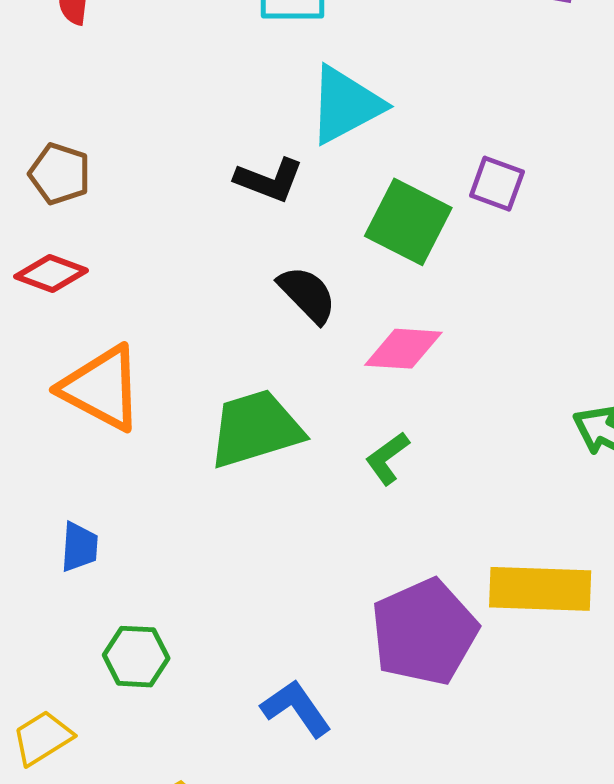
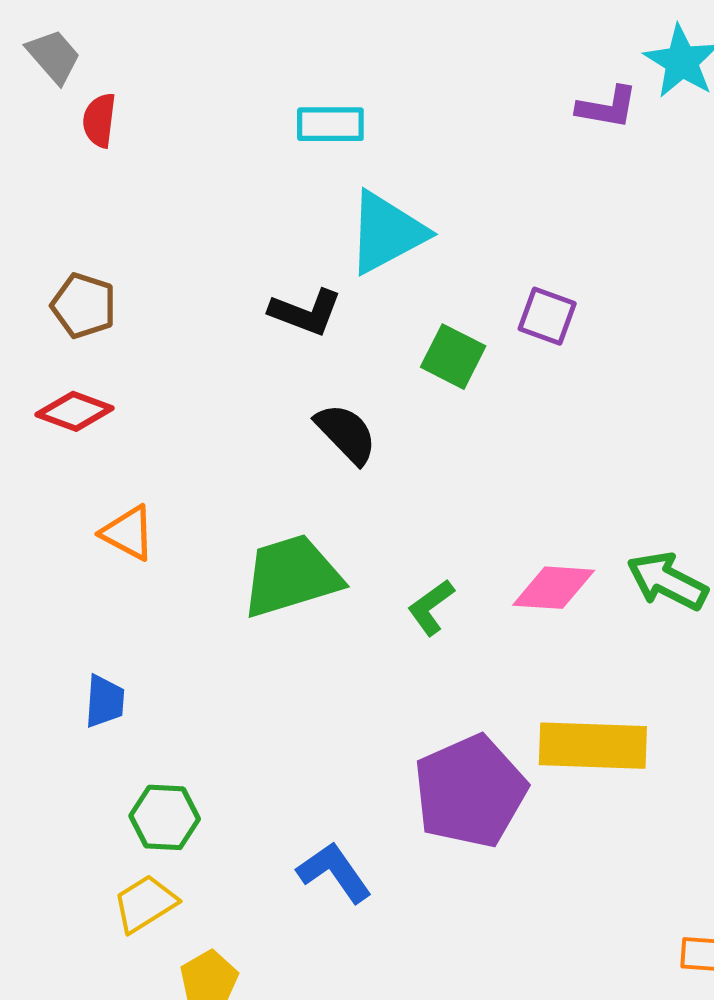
green square: (408, 222) -> (453, 357), size x0.7
pink diamond: (403, 349) -> (554, 588), moved
orange triangle: (102, 388) -> (128, 533), size x0.6
yellow trapezoid: (42, 738) -> (145, 904), moved

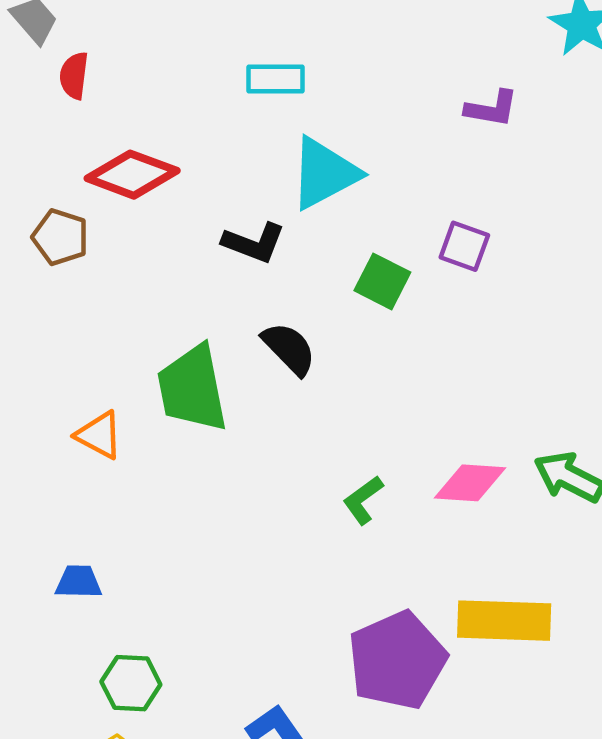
purple L-shape: (607, 107) -> (492, 109), moved
red diamond: (75, 411) -> (132, 175), moved, size x1.4
green trapezoid: (291, 576) -> (192, 388), moved, turned -84
blue trapezoid: (105, 701) -> (79, 582), turned -93

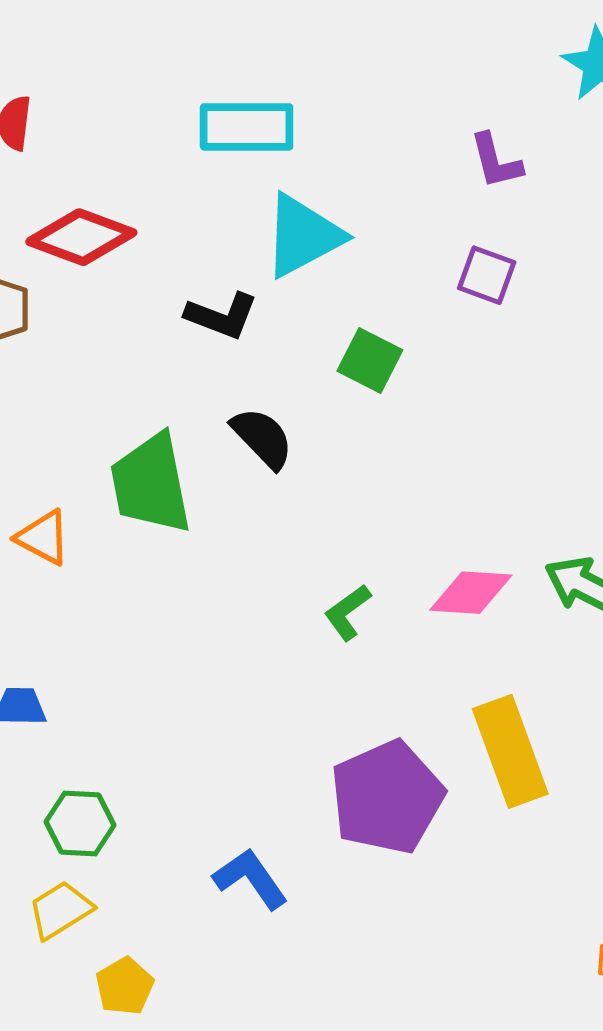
cyan rectangle: (275, 79) -> (247, 127), size x1.4
purple L-shape: (492, 109) -> (496, 161), turned 66
purple square: (464, 246) -> (487, 275), moved
yellow rectangle: (504, 621) -> (510, 751), turned 68

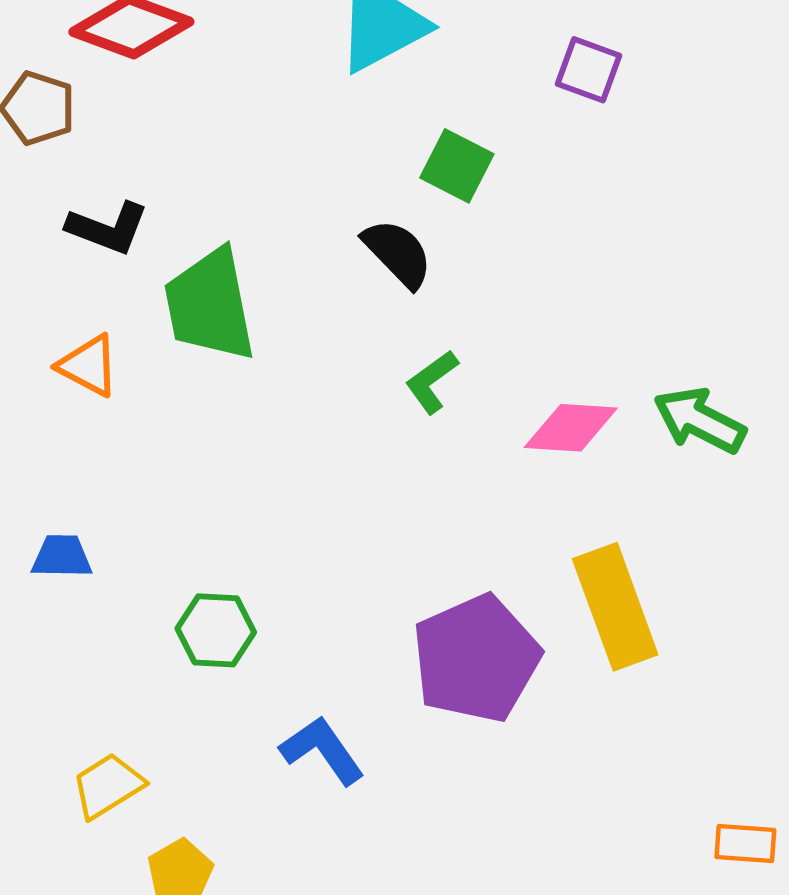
black L-shape: (222, 316) -> (108, 228), moved
black semicircle: (262, 438) -> (398, 253), moved
green L-shape: (348, 612) -> (432, 382), moved
green hexagon: (80, 824) -> (216, 630), moved

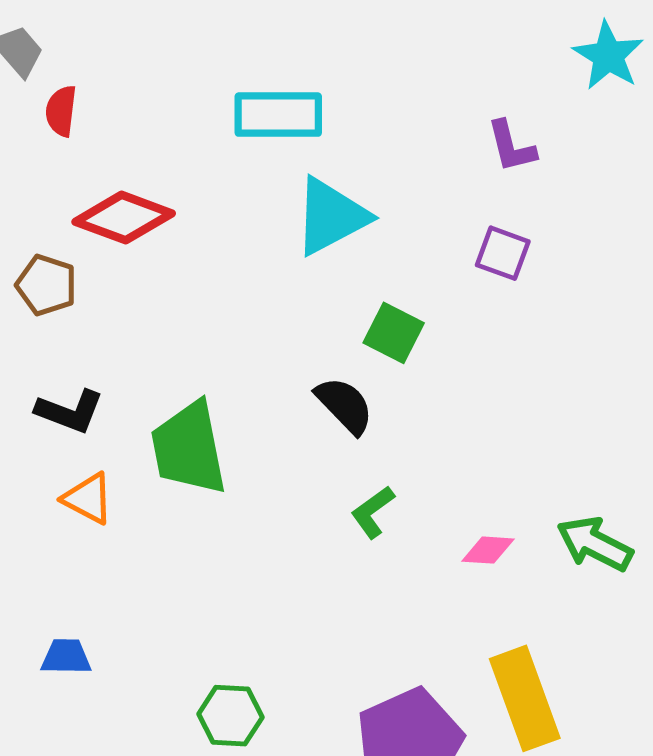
black L-shape: (108, 228) -> (70, 411), moved
pink diamond: (571, 428) -> (488, 550), size x0.7
green hexagon: (216, 630) -> (230, 716), moved

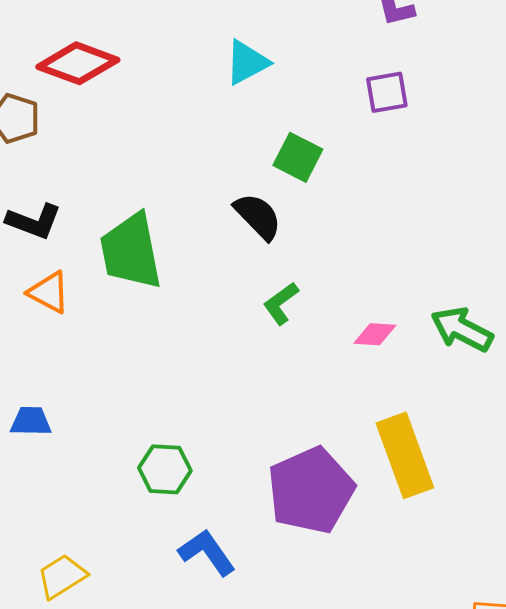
cyan triangle: (331, 216) -> (247, 62), size x0.7
purple square: (503, 253) -> (387, 92), turned -30

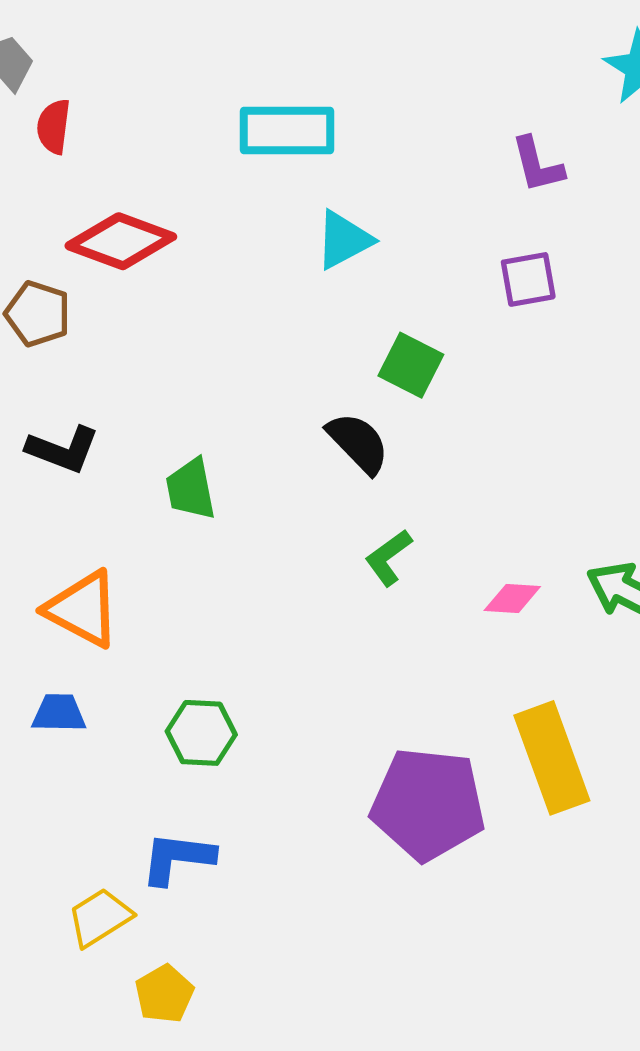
green trapezoid: (131, 251) -> (191, 489), size x0.6
orange triangle: (49, 292) -> (83, 609), moved, size x1.4
green hexagon: (165, 469) -> (201, 733), moved
purple pentagon: (311, 490) -> (428, 804), turned 30
blue L-shape: (207, 552) -> (178, 858), moved, turned -48

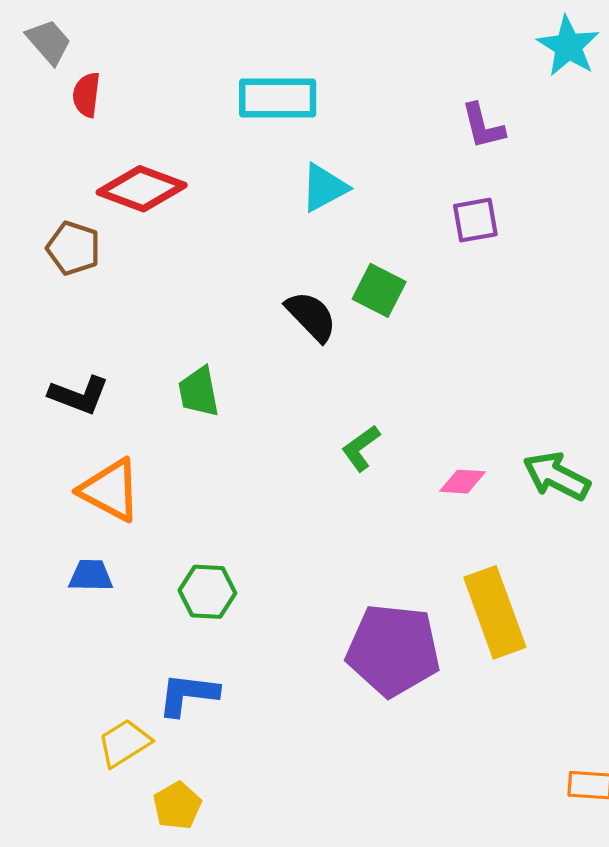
black semicircle: (358, 443) -> (311, 316), moved
black L-shape: (63, 450) -> (79, 395), moved

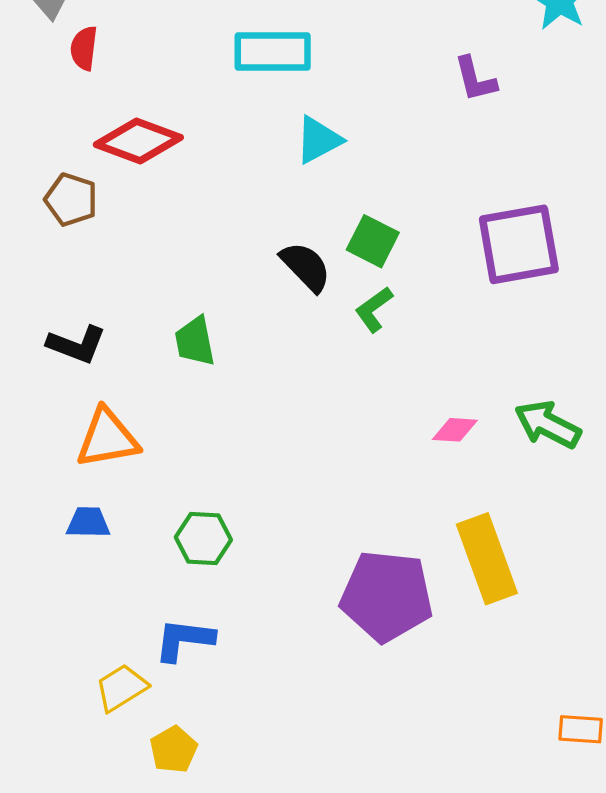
purple square: (475, 220) -> (519, 244), moved, size x1.8
green L-shape: (361, 448) -> (374, 309), moved
orange triangle: (110, 490) -> (107, 438), turned -38

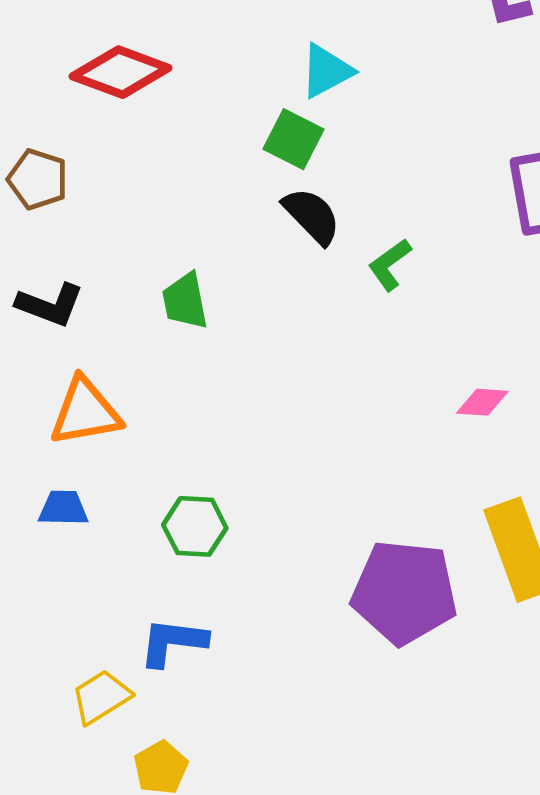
brown pentagon: (71, 200) -> (38, 179), moved
green square: (373, 241) -> (294, 139), moved

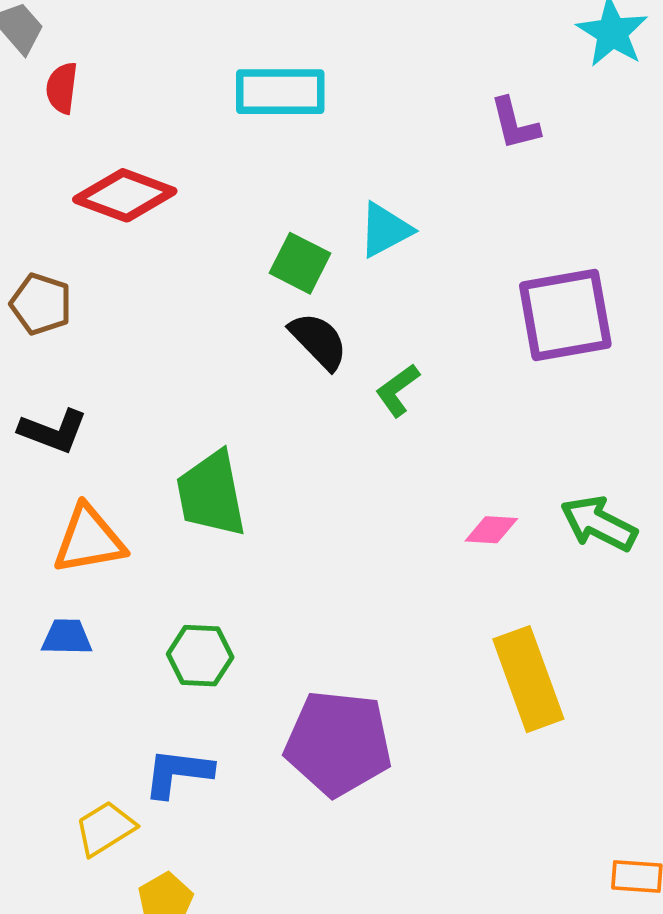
cyan triangle: (326, 71) -> (385, 230), moved
green trapezoid: (185, 301) -> (211, 494), moved, size x1.5
purple pentagon: (404, 592) -> (338, 743), moved

